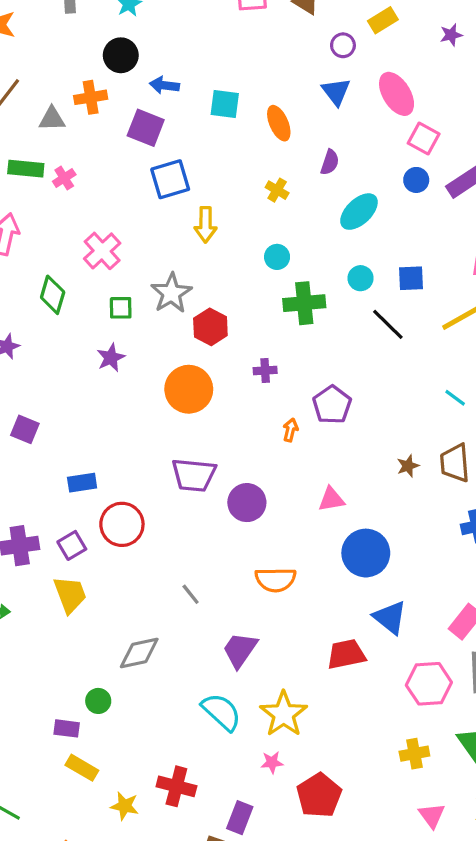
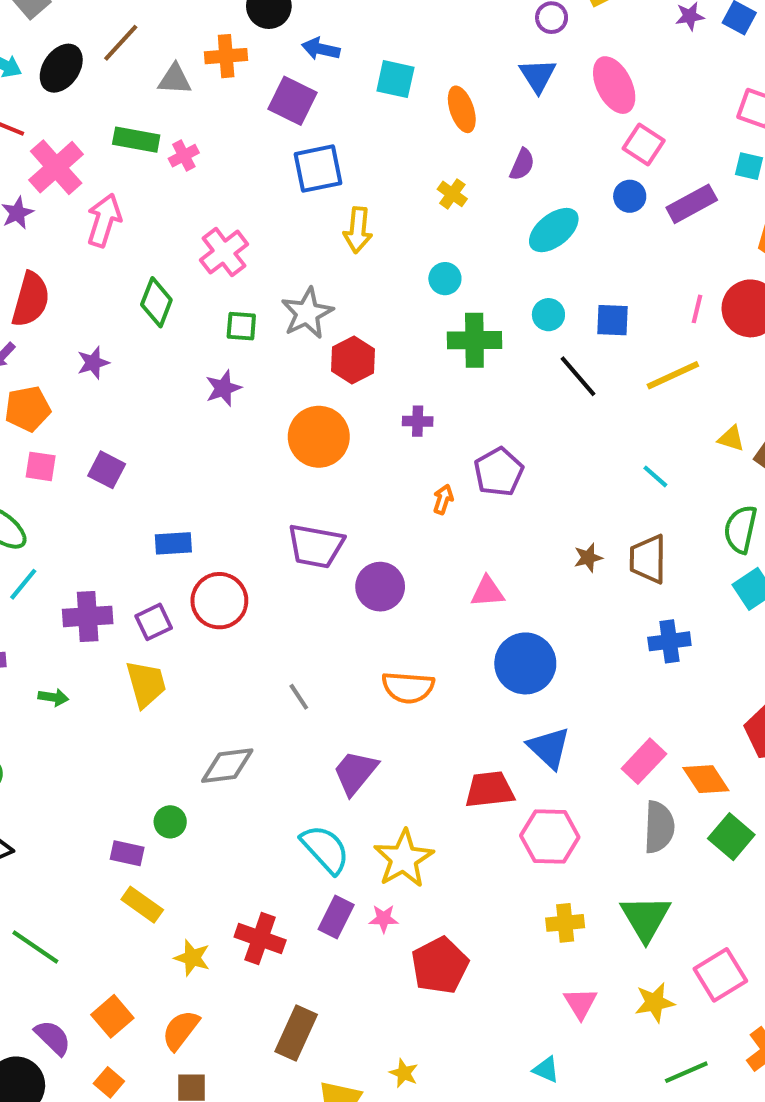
pink hexagon: (429, 684) -> (550, 836), moved
purple rectangle: (240, 818) -> (336, 917), moved

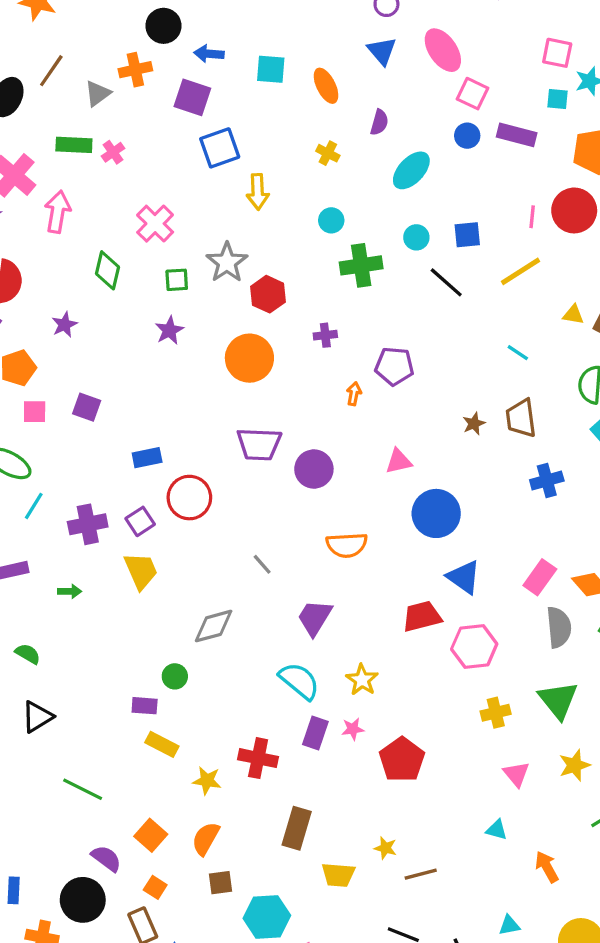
gray triangle: (175, 79) -> (98, 93), turned -32
purple rectangle: (692, 204) -> (517, 135), turned 51
purple pentagon: (499, 472) -> (394, 366), turned -30
yellow star: (404, 859) -> (362, 680), size x0.7

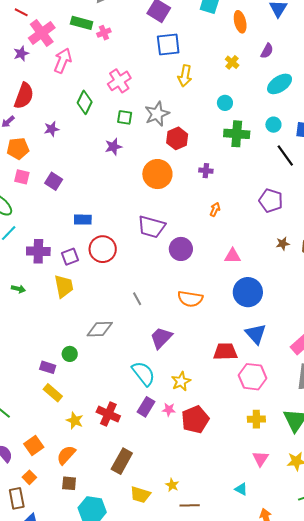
purple pentagon: (394, 366) -> (271, 201), moved
red pentagon: (402, 760) -> (195, 420), moved

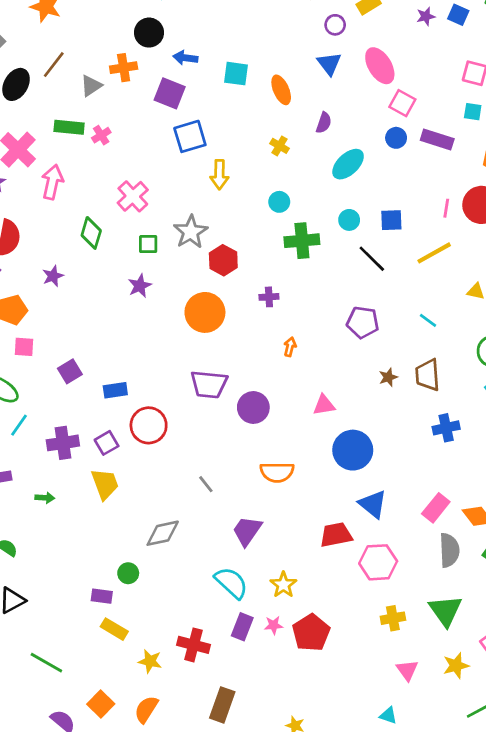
purple square: (54, 181) -> (70, 371), moved, turned 36

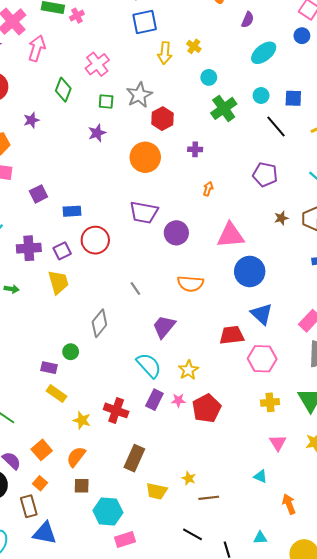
yellow cross: (280, 146) -> (194, 46), moved
green cross: (302, 241) -> (224, 108), turned -35
pink triangle: (324, 405) -> (230, 235), size x1.6
gray diamond: (163, 533) -> (99, 323), turned -44

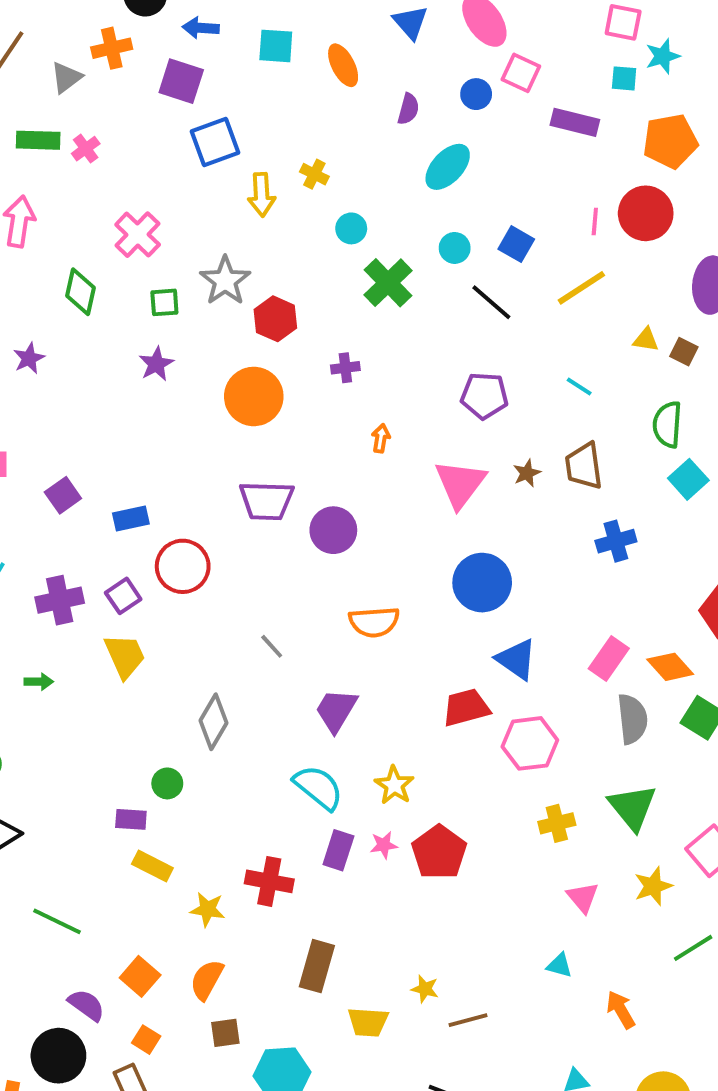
blue circle: (302, 36) -> (476, 94), moved
blue square: (293, 98) -> (516, 244), turned 36
pink triangle: (230, 235) -> (460, 484), moved, turned -40

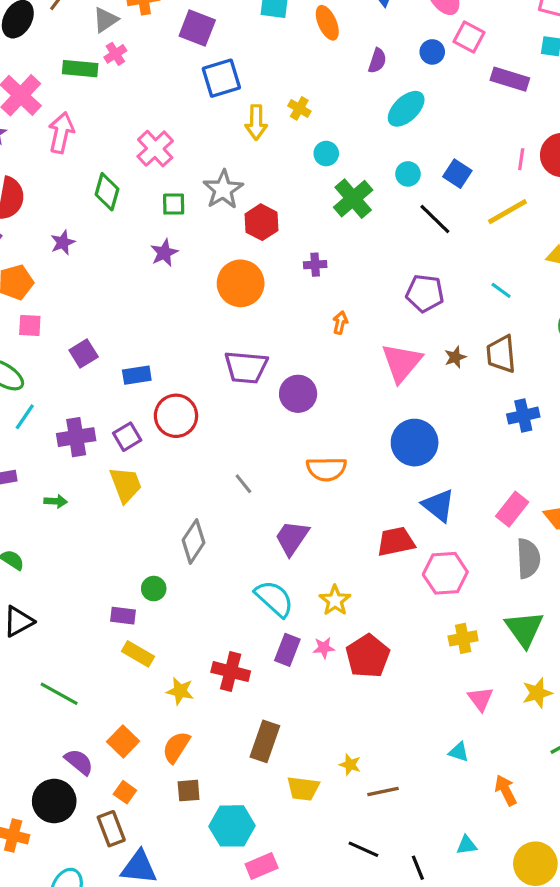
pink cross: (86, 149) -> (115, 54), moved

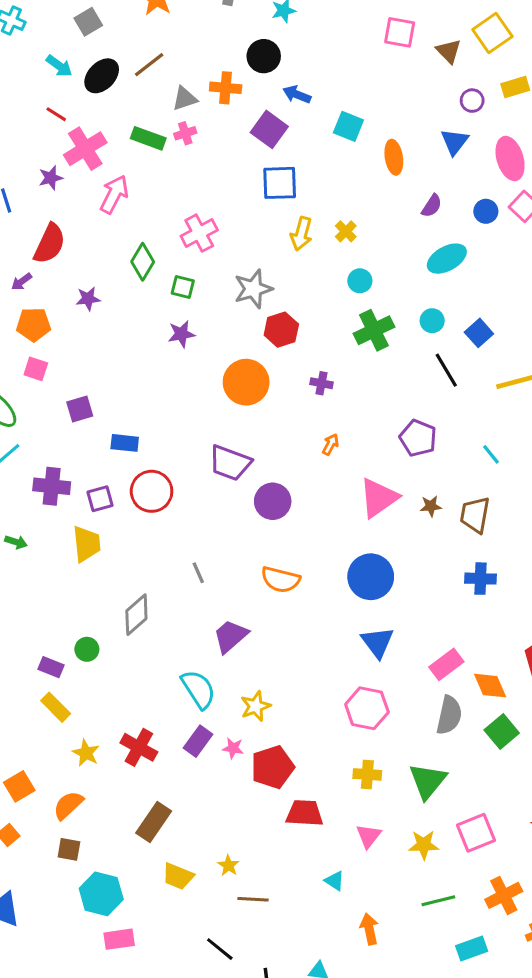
green square: (174, 204) -> (183, 287), moved
red trapezoid: (396, 542) -> (304, 813), moved

